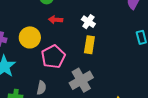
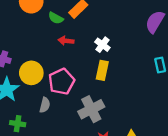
yellow circle: (30, 37) -> (31, 73), moved
gray semicircle: (41, 88) -> (45, 105), moved

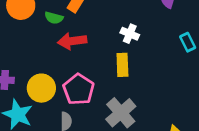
red arrow: (66, 41) -> (72, 41), size x1.5
white cross: (102, 45) -> (130, 34), moved

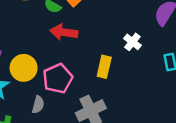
white cross: (130, 34) -> (132, 42), moved

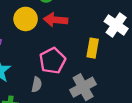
white cross: (132, 42) -> (116, 25), size x1.5
yellow circle: (24, 68) -> (26, 19), moved

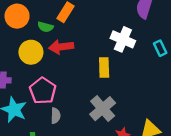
pink pentagon: (52, 61) -> (43, 91), moved

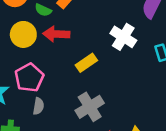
yellow rectangle: (104, 67) -> (86, 63), moved, turned 48

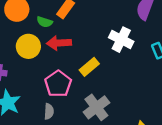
pink pentagon: (29, 78) -> (58, 84), moved

